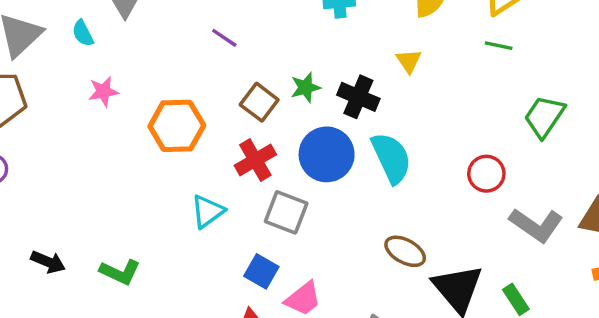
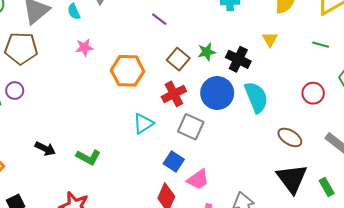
green line: (499, 46) -> (321, 45), moved
red circle: (486, 174) -> (313, 93), moved
brown ellipse: (405, 251) -> (290, 137), moved

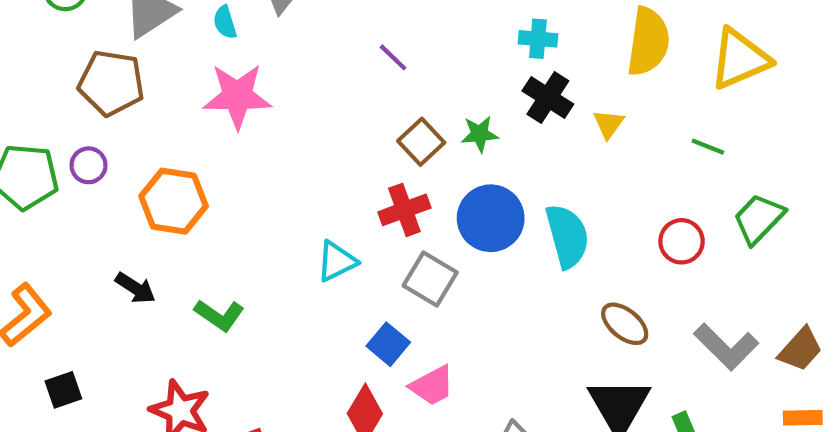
pink star: (84, 47) -> (237, 96), size x1.8
black cross: (238, 59) -> (548, 97), moved
orange hexagon: (128, 71) -> (174, 201), moved

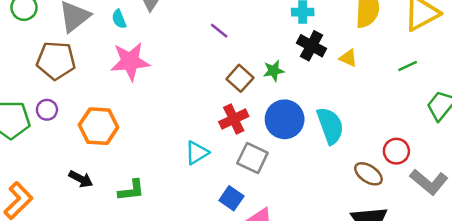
yellow triangle: (608, 124) -> (348, 58), turned -36
green line: (708, 147) -> (408, 66), turned -42
red circle: (682, 241) -> (396, 151), moved
green L-shape: (219, 315) -> (131, 190), turned -36

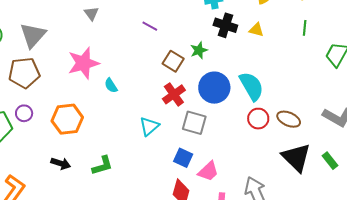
cyan semicircle: (119, 19) -> (111, 85), moved
green line: (408, 66) -> (305, 28), turned -49
red circle: (396, 151) -> (258, 119), moved

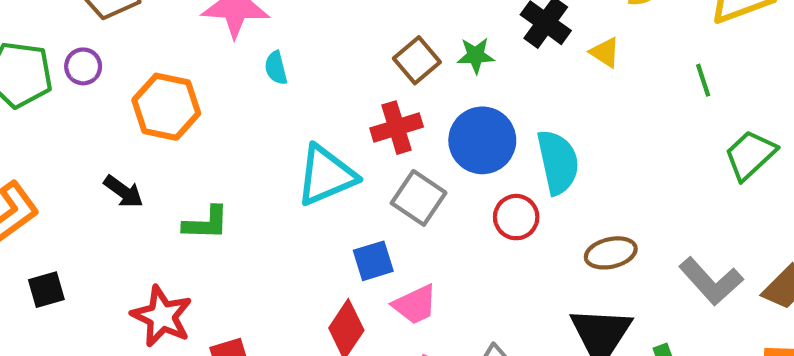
green line: (305, 28) -> (703, 80), turned -42
red circle: (258, 119) -> (516, 217), moved
brown ellipse: (289, 119) -> (611, 253), turned -55
cyan triangle: (149, 126) -> (326, 175), size x1.5
blue square: (183, 158) -> (373, 261), turned 30

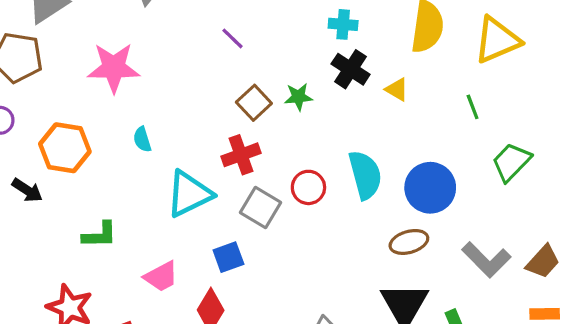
cyan semicircle: (276, 68) -> (142, 139), moved
blue circle: (482, 140) -> (430, 188), moved
black arrow: (124, 192) -> (27, 190), moved
red circle: (516, 217) -> (308, 187), moved
pink trapezoid: (415, 305) -> (161, 276), moved

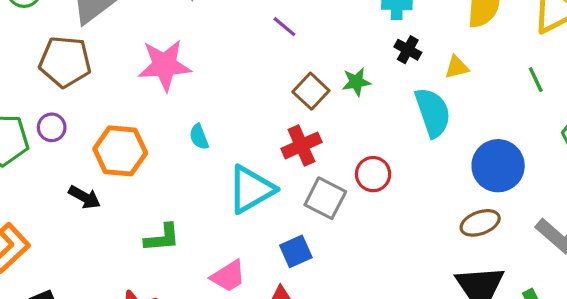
black cross: (351, 69) -> (408, 50), size x0.7
yellow triangle: (397, 89) -> (457, 67), turned -40
cyan semicircle: (365, 175) -> (433, 112), moved

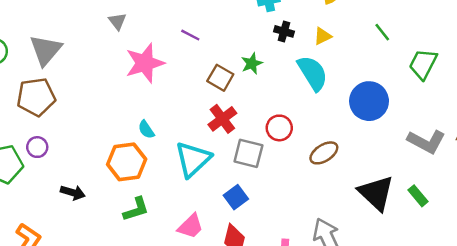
pink star: (165, 65) -> (145, 63), moved
orange hexagon: (120, 151) -> (127, 162), moved
brown ellipse: (480, 223) -> (324, 153), moved

